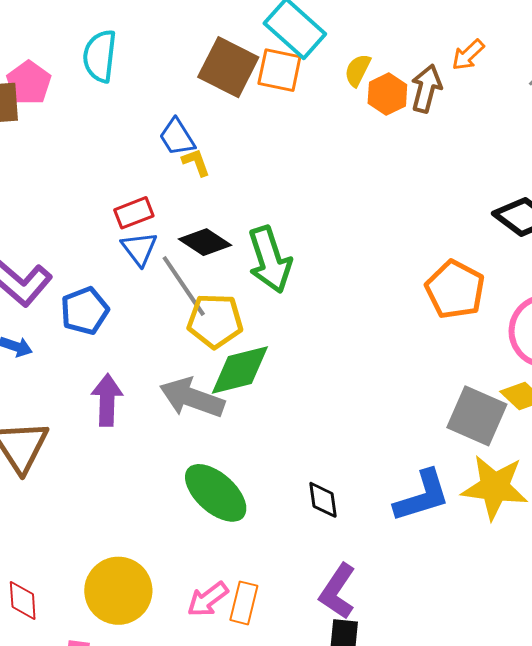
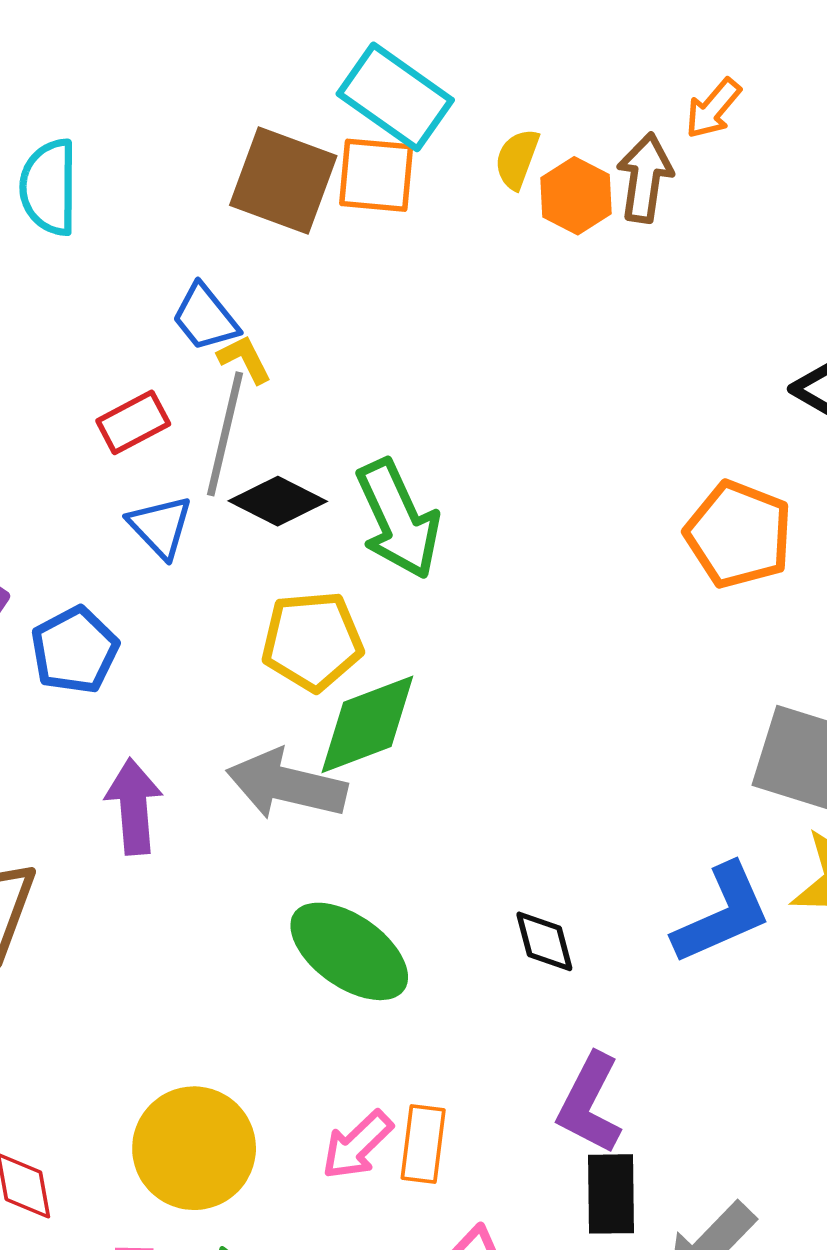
red rectangle: (134, 213) -> (133, 422), moved
gray line: (184, 286) -> (225, 434), moved, turned 54

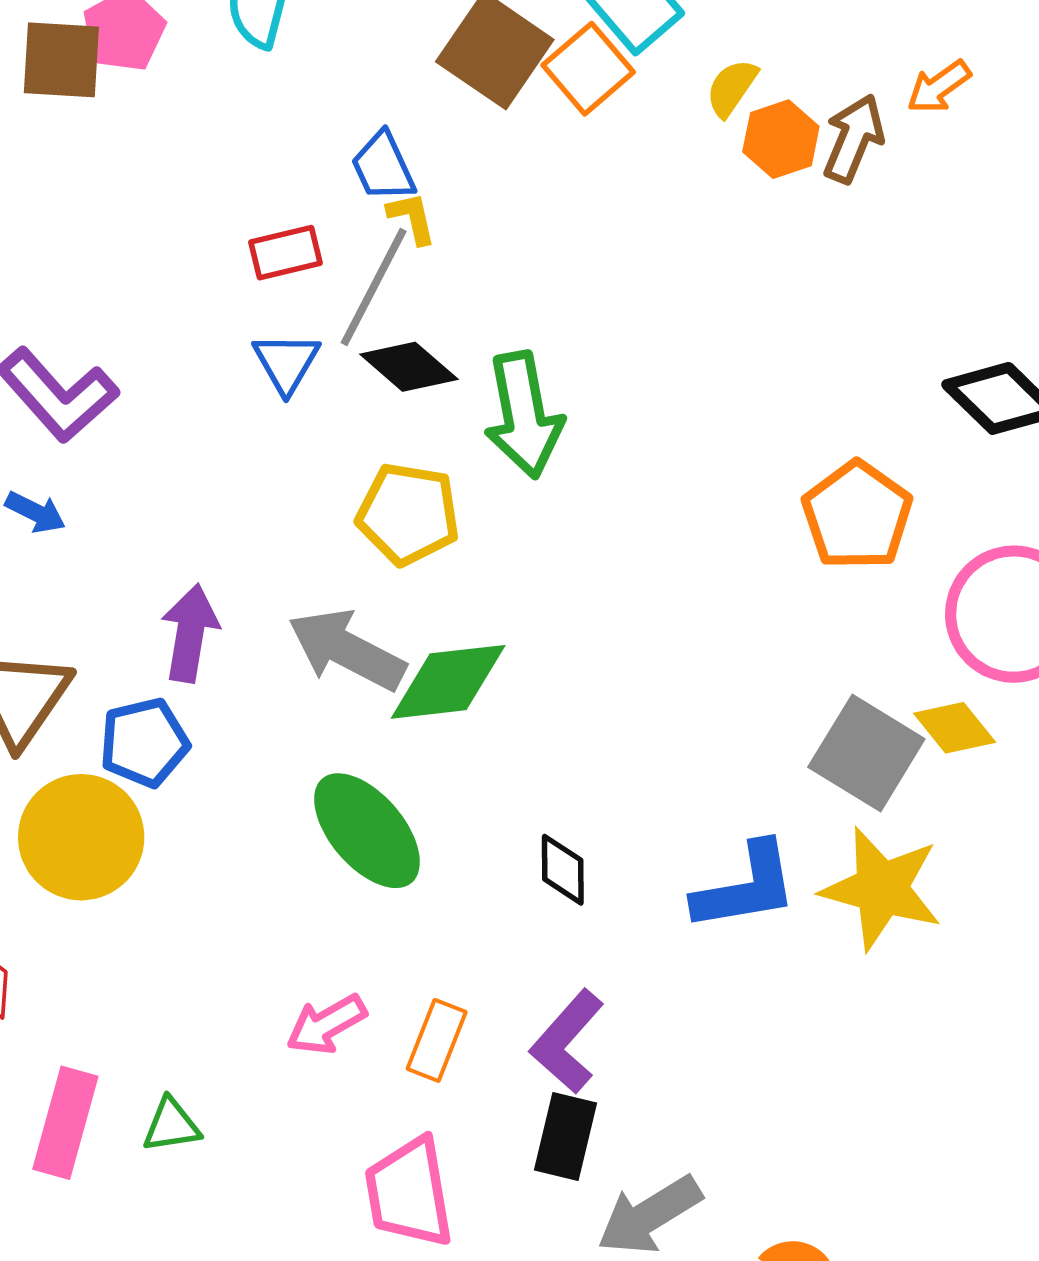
orange square: (376, 175) -> (588, 69), turned 30
blue pentagon: (75, 650) -> (144, 742), moved
green diamond: (367, 724) -> (448, 682), moved
orange rectangle: (423, 1144) -> (437, 1040), moved
yellow circle: (194, 1148) -> (81, 837), moved

